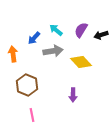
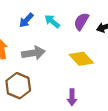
blue arrow: (34, 38) -> (26, 20), moved
gray arrow: (53, 51) -> (33, 53), moved

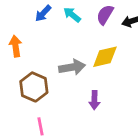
gray arrow: (33, 53) -> (72, 67), moved
yellow diamond: (81, 59) -> (105, 57), turned -60

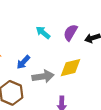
blue arrow: (43, 13) -> (23, 62), moved

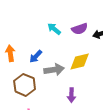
purple semicircle: (70, 33) -> (80, 29), turned -140

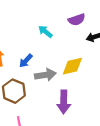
purple semicircle: (80, 29) -> (77, 20), moved
purple arrow: (71, 95) -> (64, 102), size x1.5

